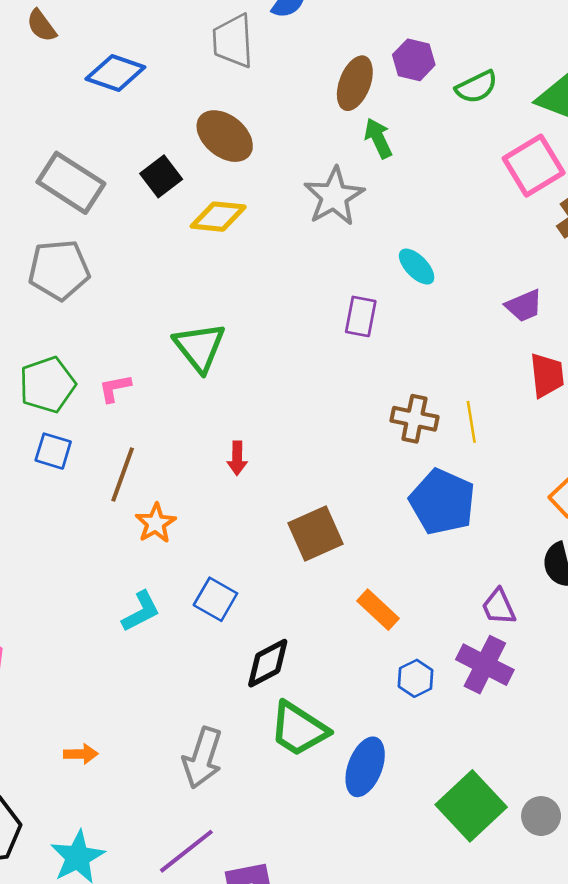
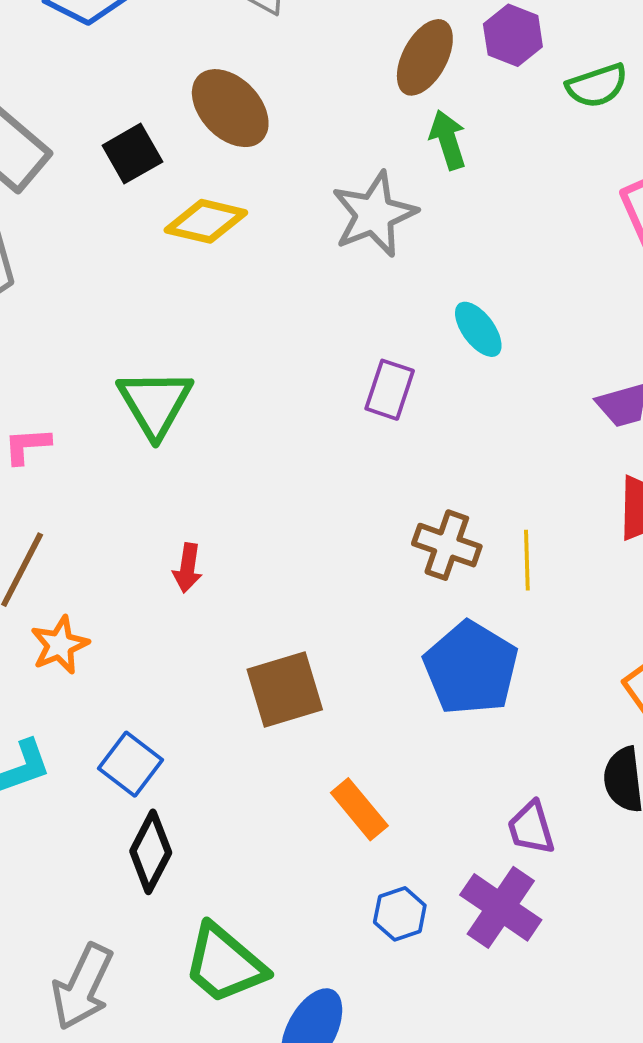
black diamond: (268, 663) -> (151, 852), moved, turned -42

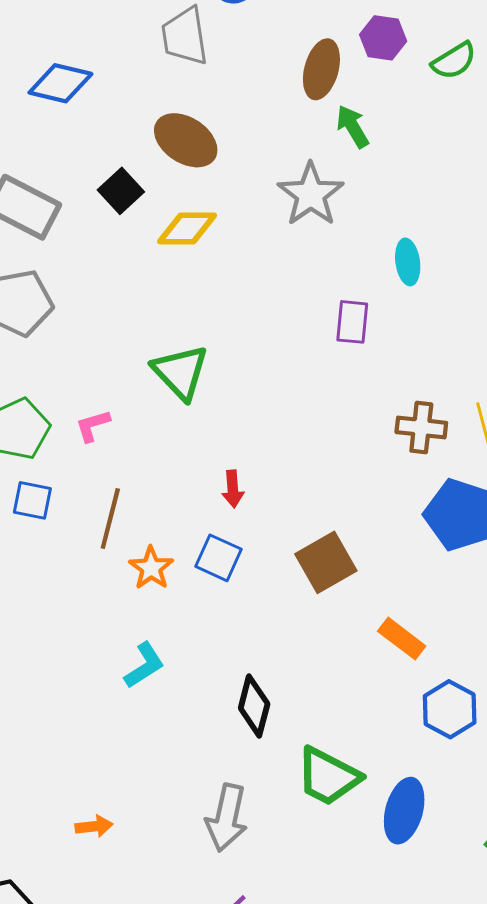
cyan ellipse: (478, 329) -> (408, 262), turned 42
blue square: (130, 764) -> (218, 558), moved
blue hexagon: (400, 914) -> (450, 709), size x1.4

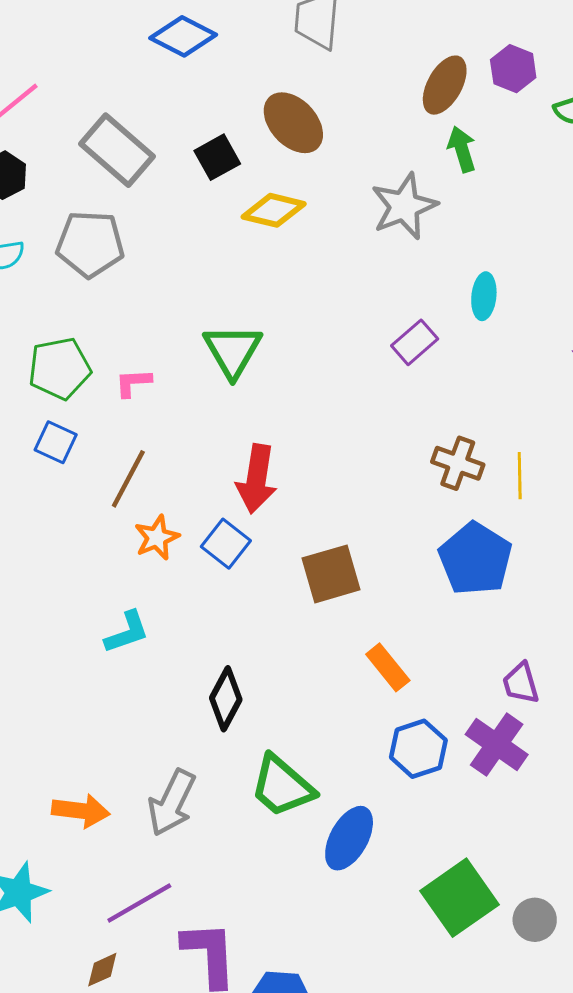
purple rectangle: (352, 322) -> (415, 342), turned 30
red arrow: (233, 489) -> (257, 479), size x1.8
orange arrow: (94, 826) -> (81, 811), moved, size x1.5

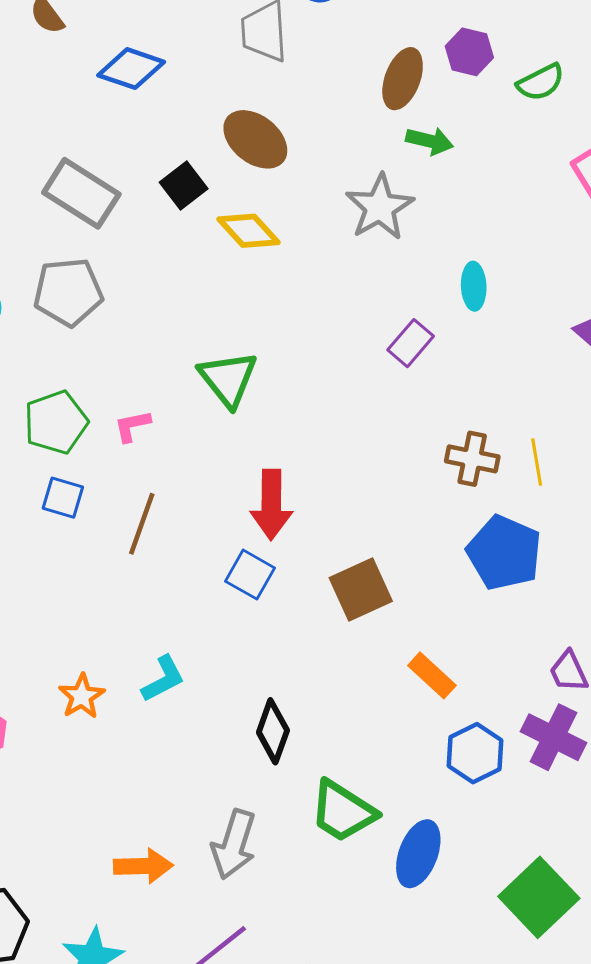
green arrow: (462, 149) -> (429, 141), turned 129
yellow diamond: (274, 210) -> (248, 231), turned 42
orange star: (157, 538) -> (82, 696), moved

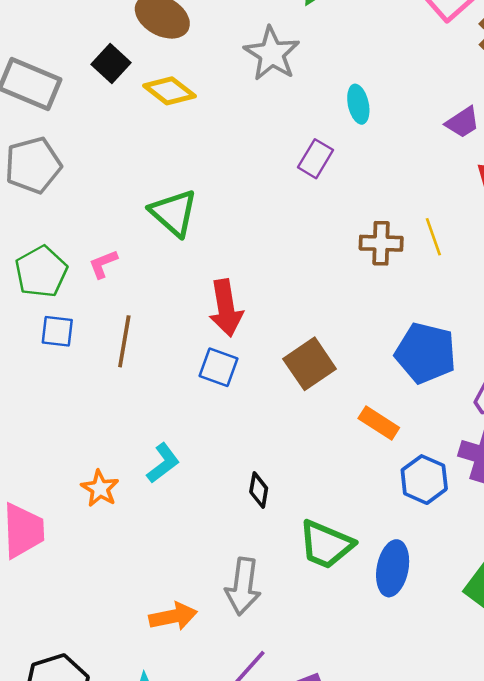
blue pentagon: (504, 553) -> (426, 353), moved
black diamond: (273, 731) -> (259, 490), size x0.7

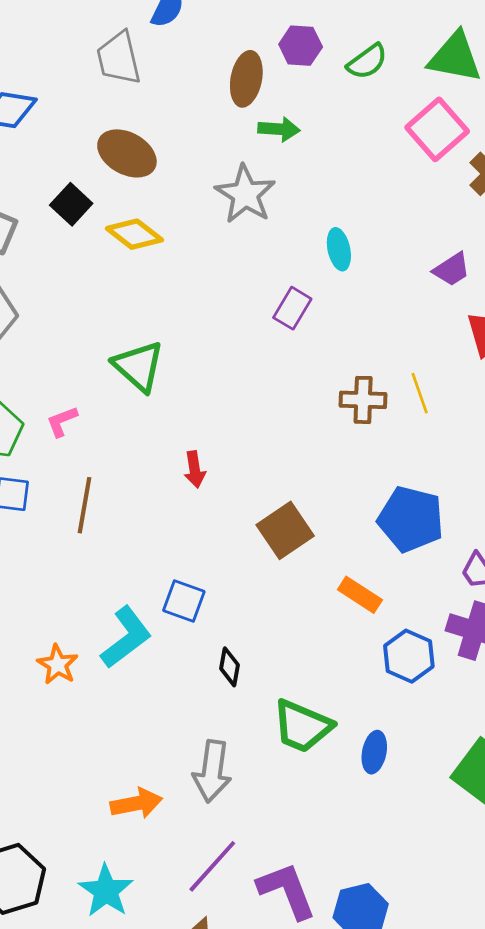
red arrow: (226, 308) -> (195, 469), size x0.6
blue square: (218, 367) -> (184, 601), moved
cyan L-shape: (163, 463) -> (126, 637), size x1.4
blue ellipse: (393, 568) -> (374, 752), size x0.7

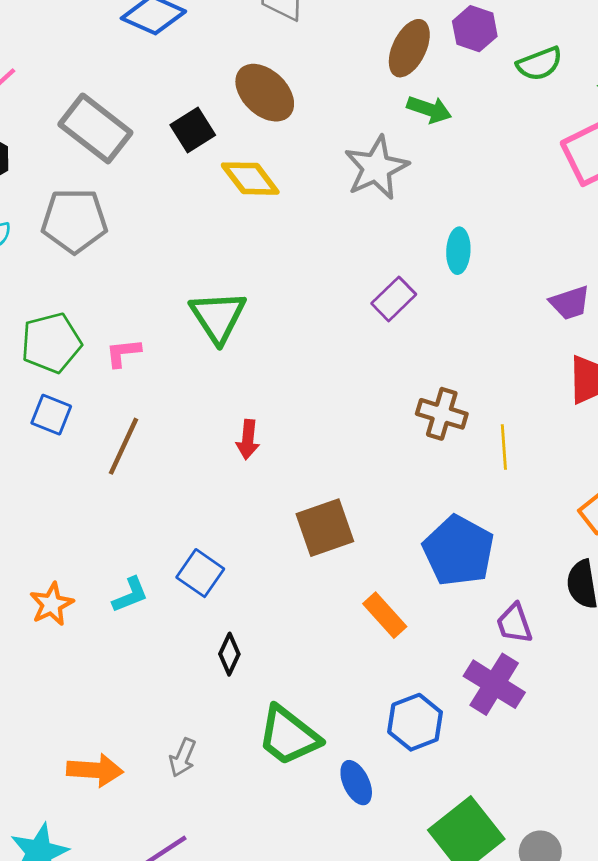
yellow line: (420, 393) -> (504, 447), moved
cyan L-shape: (126, 637) -> (130, 595), size x0.6
blue hexagon: (409, 656) -> (415, 722), moved
blue ellipse: (374, 752) -> (356, 783), turned -51
gray arrow: (212, 771) -> (183, 758), size x0.6

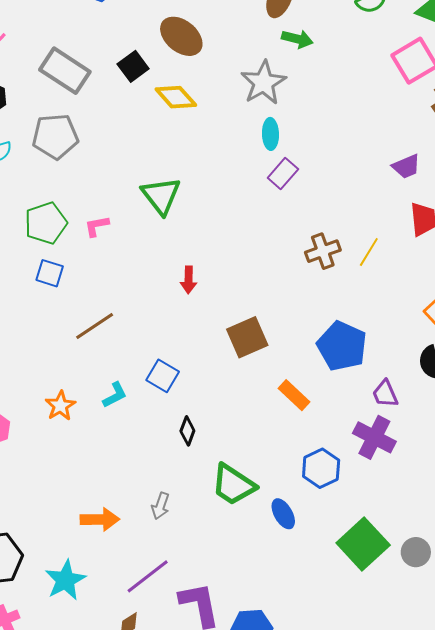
cyan ellipse: (458, 251) -> (270, 134), moved
brown cross: (442, 414) -> (323, 251), turned -32
brown line: (124, 446) -> (95, 326), moved, turned 36
yellow line: (504, 447) -> (369, 252), moved, turned 40

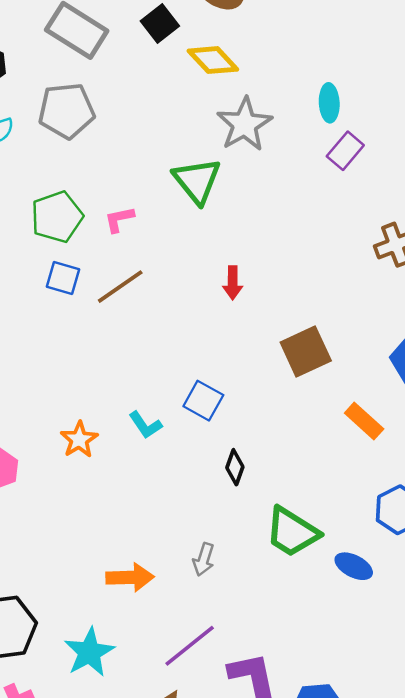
gray star: (264, 83) -> (244, 124), moved
brown line: (95, 326) -> (120, 287), moved
cyan L-shape: (115, 395) -> (145, 425), turned 84
blue ellipse: (283, 514) -> (354, 566), turned -32

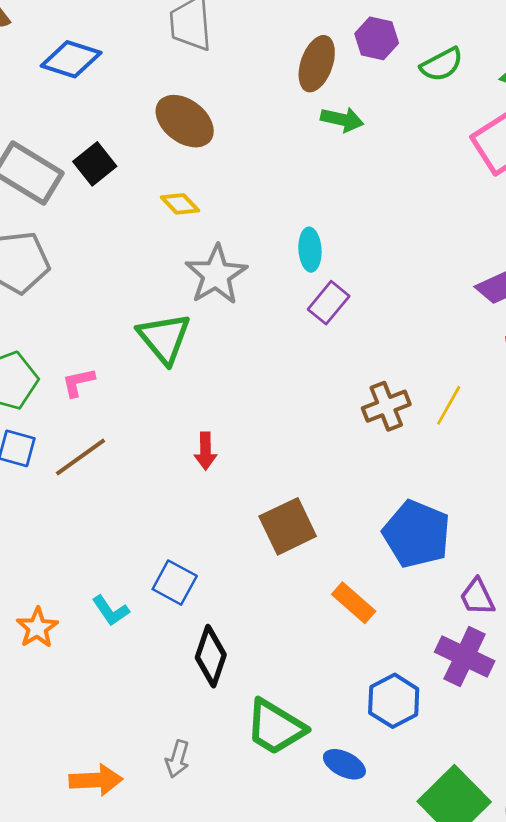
black square: (160, 24) -> (95, 164), moved
yellow diamond: (213, 60) -> (180, 204), size x0.7
black diamond: (235, 467) -> (211, 656), size x1.5

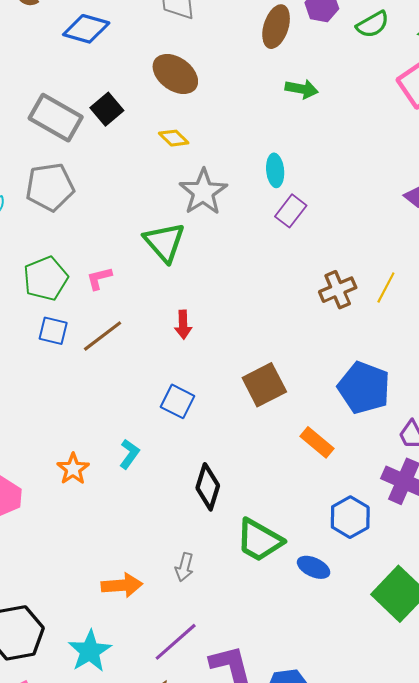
green arrow: (342, 119) -> (302, 89), moved
red arrow: (205, 451) -> (183, 325), moved
blue square: (175, 583) -> (178, 401), moved
cyan L-shape: (111, 611) -> (129, 454), turned -108

